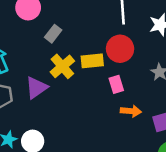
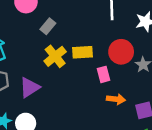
red circle: (120, 49) -> (121, 52), moved
purple triangle: (36, 88) -> (30, 87), moved

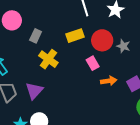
yellow rectangle: (82, 52) -> (75, 36), moved

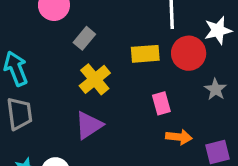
red circle: (102, 40) -> (189, 53), moved
purple triangle: (34, 91) -> (89, 125), moved

